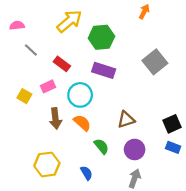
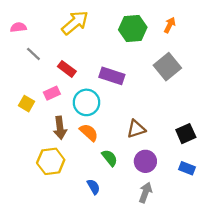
orange arrow: (144, 12) -> (170, 25), moved
green hexagon: (101, 37) -> (133, 28), moved
blue rectangle: (173, 147) -> (187, 168), moved
yellow hexagon: (47, 164) -> (51, 161), moved

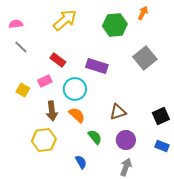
orange arrow: (170, 25) -> (143, 13), moved
gray line: (33, 54) -> (21, 47), moved

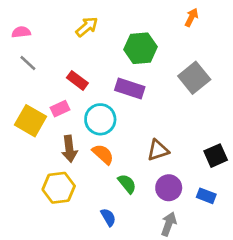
yellow arrow: (65, 20) -> (87, 27), size x0.7
green hexagon: (115, 25) -> (140, 48), moved
yellow square: (23, 90) -> (30, 121), size x1.6
blue rectangle: (162, 146) -> (206, 196), moved

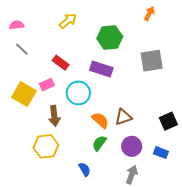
gray square: (194, 78) -> (152, 61), turned 30
orange semicircle: (103, 154) -> (100, 120), moved
green semicircle: (127, 184) -> (99, 143), turned -105

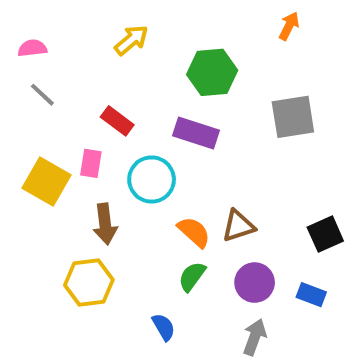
pink rectangle: (47, 85) -> (91, 163), turned -56

